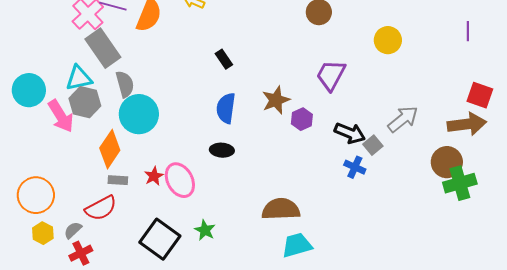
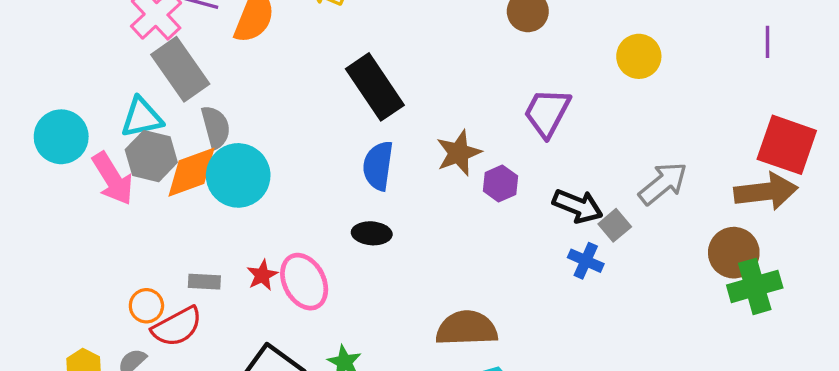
black rectangle: (224, 59) -> (375, 87), size x2.0
red square: (480, 95) -> (787, 145), size x1.4
orange diamond: (110, 149) -> (191, 172), moved, turned 36
orange circle: (36, 195) -> (146, 306), moved, size x0.6

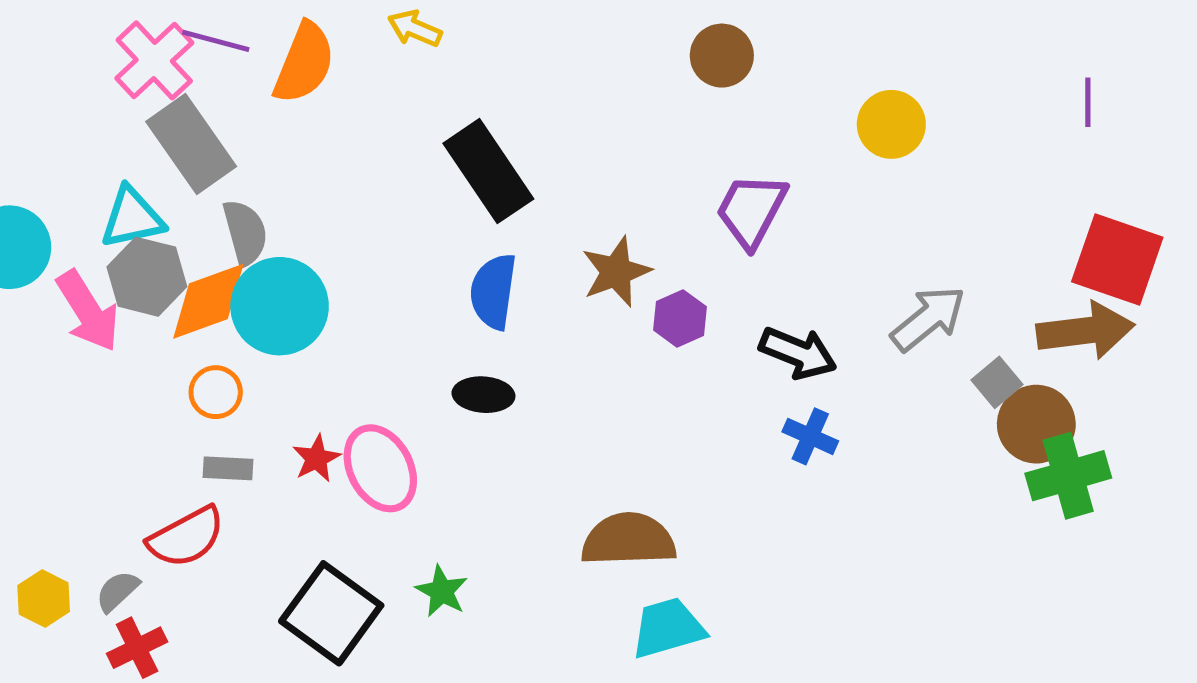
gray square: (615, 225) -> (997, 382), moved
orange circle: (146, 306) -> (216, 392), moved

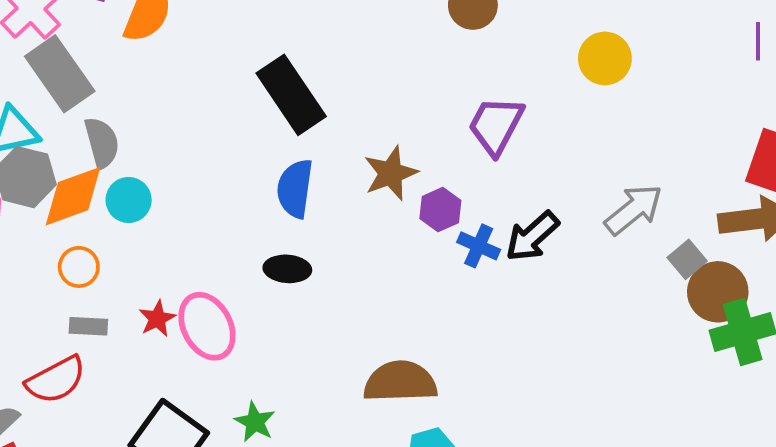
cyan circle: (280, 306) -> (129, 200), size x0.6
black arrow: (798, 353) -> (532, 236), turned 116
blue cross: (810, 436) -> (479, 246), moved

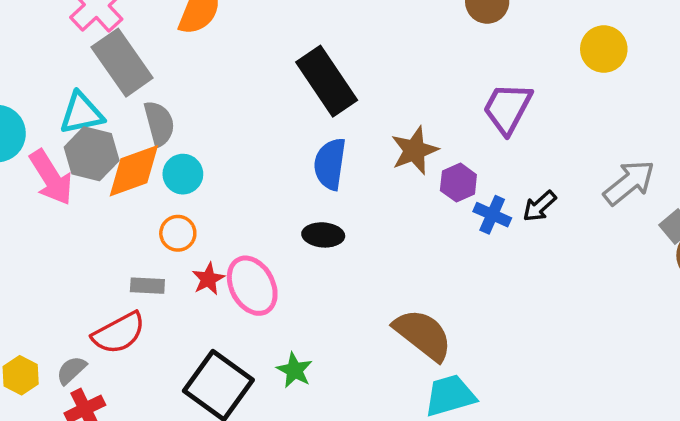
black arrow: (532, 236) -> (540, 206), size x0.7
orange circle: (79, 267) -> (178, 233), moved
brown semicircle: (400, 382) -> (423, 335), turned 40

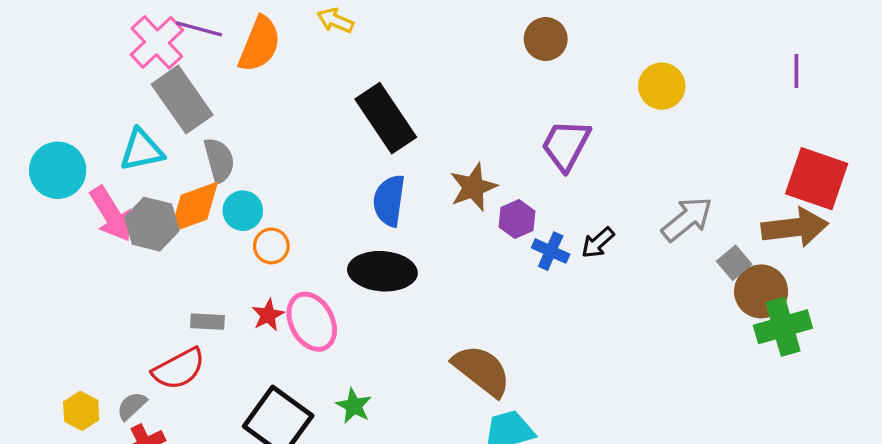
gray hexagon: (92, 154) -> (152, 224), moved
orange circle: (178, 233) -> (271, 246), moved
black ellipse: (323, 235) -> (382, 271), size x1.6

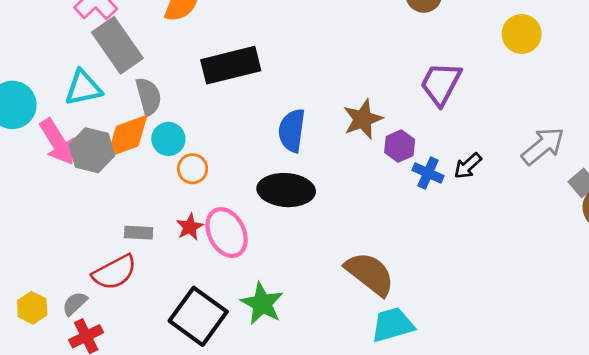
black rectangle: (386, 118) -> (231, 65), moved, turned -70
green star: (354, 406) -> (262, 304), size x1.4

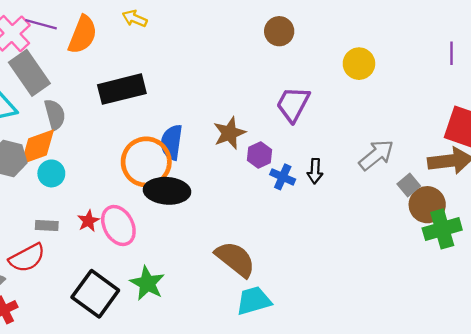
cyan circle: (168, 139) -> (51, 173), moved
black arrow: (468, 166) -> (315, 171), turned -45
orange circle: (193, 169) -> (146, 162), moved, size x2.0

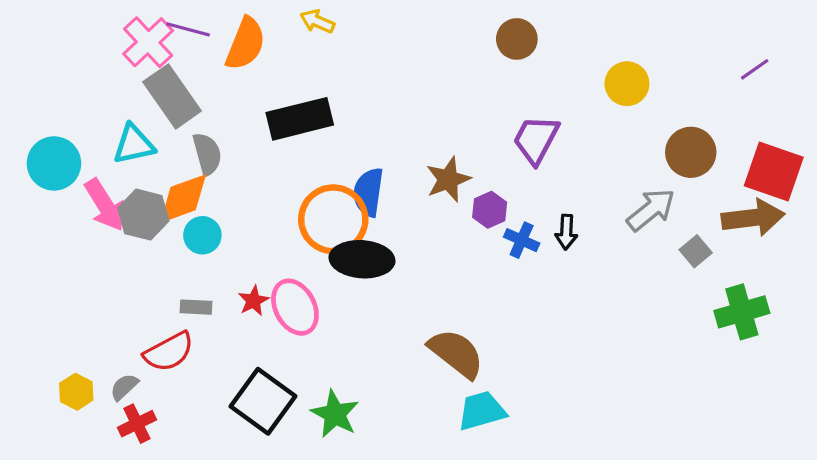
purple line: (451, 53) -> (755, 69), turned 55
brown circle: (427, 205) -> (691, 152), moved
green star: (147, 283) -> (335, 414), moved

